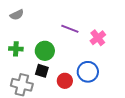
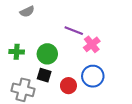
gray semicircle: (17, 15) -> (27, 12), moved
pink cross: (98, 38) -> (92, 44), moved

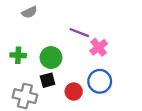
black square: (44, 75) -> (48, 80), turned -32

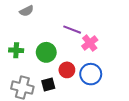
black square: (48, 80) -> (48, 84), moved
red circle: (74, 92) -> (67, 70), moved

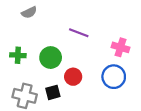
pink cross: (90, 43) -> (120, 47), moved, turned -35
blue circle: (91, 74) -> (114, 77), moved

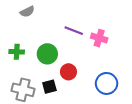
pink cross: (120, 47) -> (99, 38), moved
blue circle: (114, 77) -> (107, 83), moved

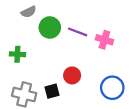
green circle: (47, 54) -> (50, 27), moved

